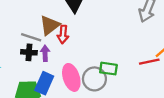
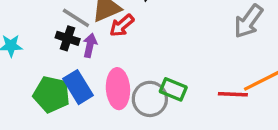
red arrow: (63, 34) -> (122, 25), turned 30
blue rectangle: (44, 83) -> (78, 87), turned -70

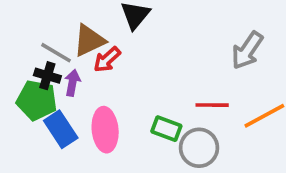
green pentagon: (52, 94) -> (37, 100), moved
red line: (233, 94) -> (212, 105), moved
gray circle: (150, 99) -> (199, 148), moved

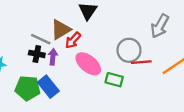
green pentagon: (37, 100) -> (28, 88), moved
pink ellipse: (105, 130) -> (88, 64), moved, turned -40
gray circle: (199, 148) -> (129, 50), moved

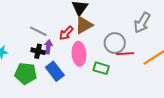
brown triangle: (61, 29) -> (84, 25), moved
black cross: (37, 54) -> (38, 51), moved
pink ellipse: (88, 64) -> (79, 54), turned 45
blue rectangle: (48, 87) -> (55, 71), moved

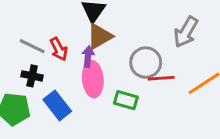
red arrow: (66, 33) -> (59, 49), moved, turned -70
purple arrow: (48, 47) -> (88, 57), moved

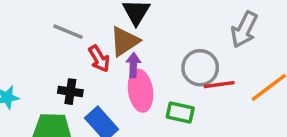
brown triangle: (99, 36) -> (125, 41), moved
gray line: (32, 46) -> (68, 32), moved

